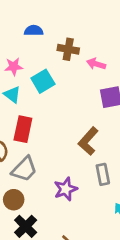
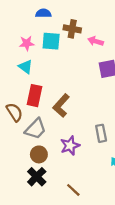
cyan square: (43, 81) -> (51, 41), moved, turned 36
brown L-shape: (88, 141) -> (61, 106), moved
brown circle: (14, 200) -> (39, 154), moved

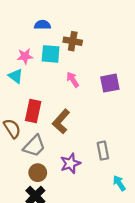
pink arrow: (96, 41) -> (73, 80), moved, turned 40
cyan triangle: (26, 67) -> (16, 76), moved

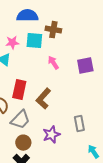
blue semicircle: (42, 25) -> (27, 16), size x1.5

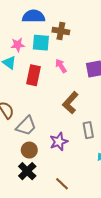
red rectangle: (19, 90) -> (33, 75), moved
brown L-shape: (43, 99) -> (70, 103), moved

